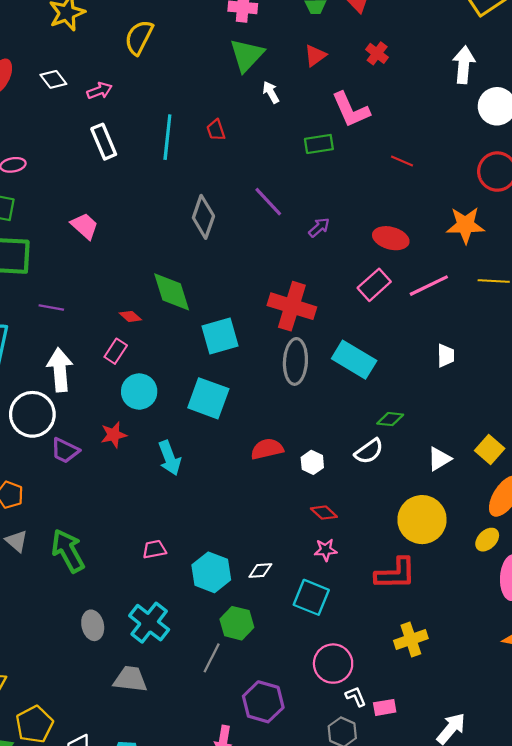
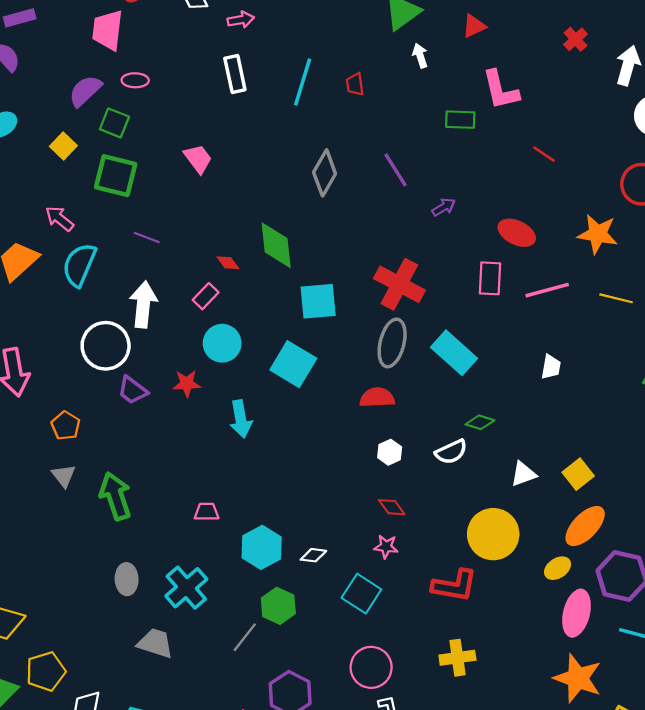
red cross: (377, 53) -> (576, 39), moved
pink rectangle: (374, 285) -> (490, 278), turned -56
red semicircle: (267, 449) -> (377, 398), moved

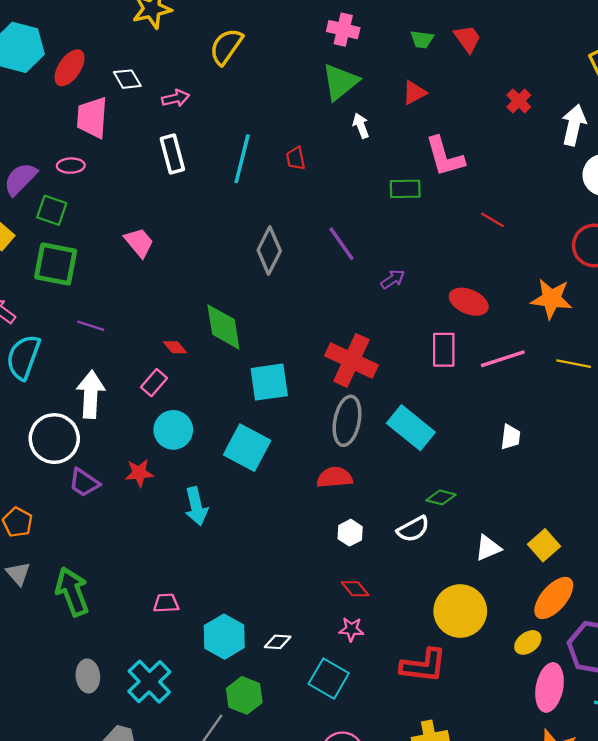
pink trapezoid: (108, 30) -> (92, 117), moved

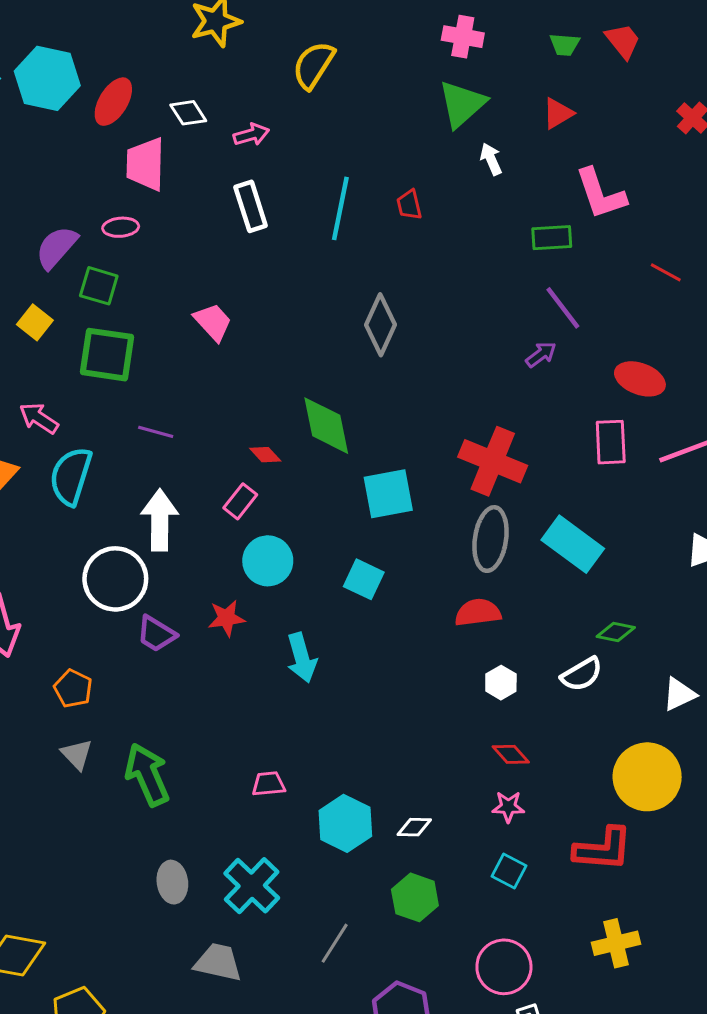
purple line: (342, 244) -> (563, 308), moved
cyan square: (247, 448) -> (364, 579), size x0.7
cyan square: (329, 679) -> (509, 871), moved, size x0.7
green hexagon: (244, 695) -> (415, 897), moved

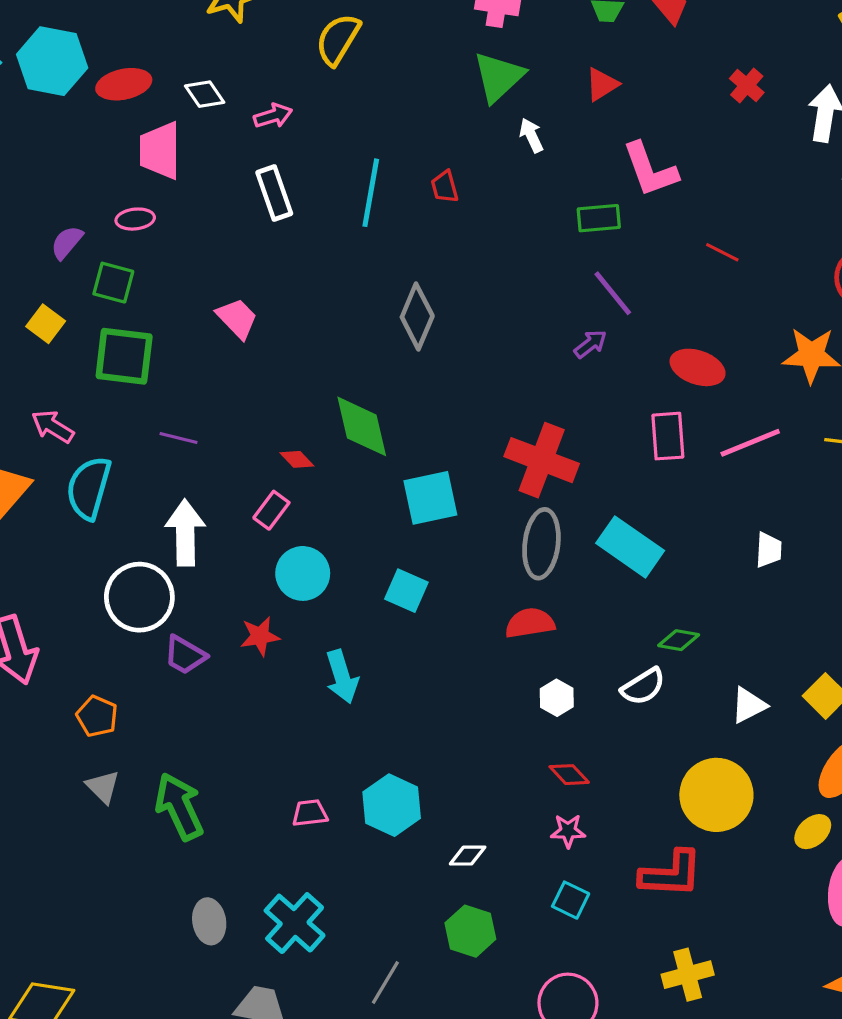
red ellipse: (113, 102) -> (124, 84), turned 48
purple semicircle: (57, 247) -> (67, 242), size x0.7
cyan hexagon: (345, 823) -> (392, 805), moved

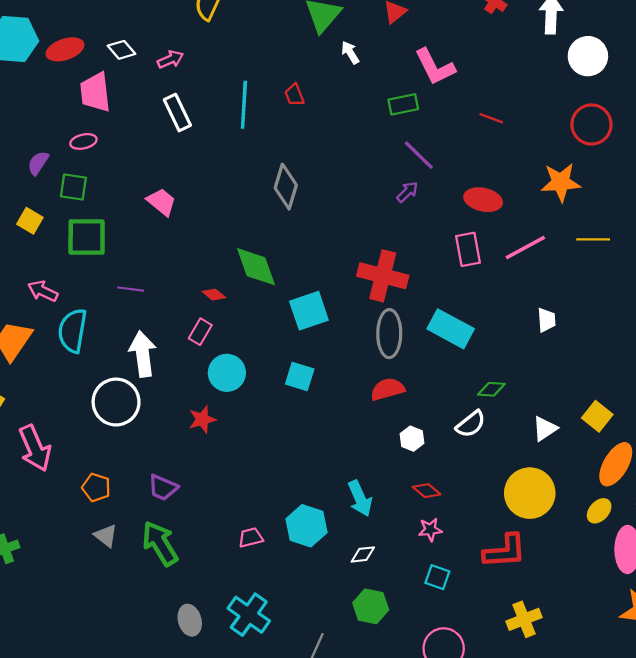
purple trapezoid: (185, 655) -> (163, 488), moved
cyan arrow: (342, 677) -> (360, 498), moved

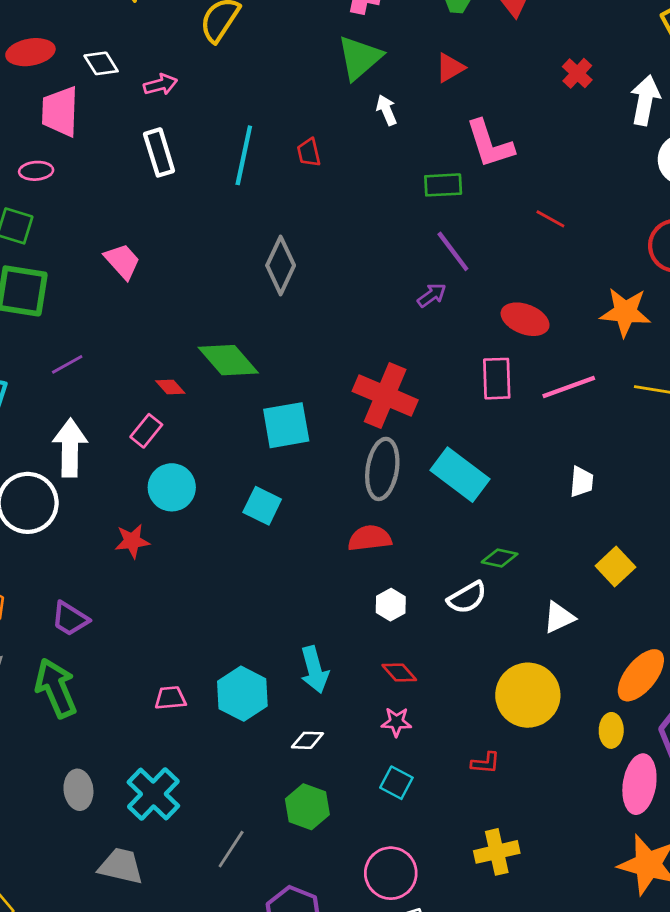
green diamond: (256, 267) -> (228, 360), turned -30
purple line: (131, 289) -> (67, 364), turned -45
yellow square: (597, 416) -> (615, 566), moved
yellow ellipse: (599, 511) -> (611, 730), turned -50
red L-shape: (505, 551) -> (485, 763), size x0.5

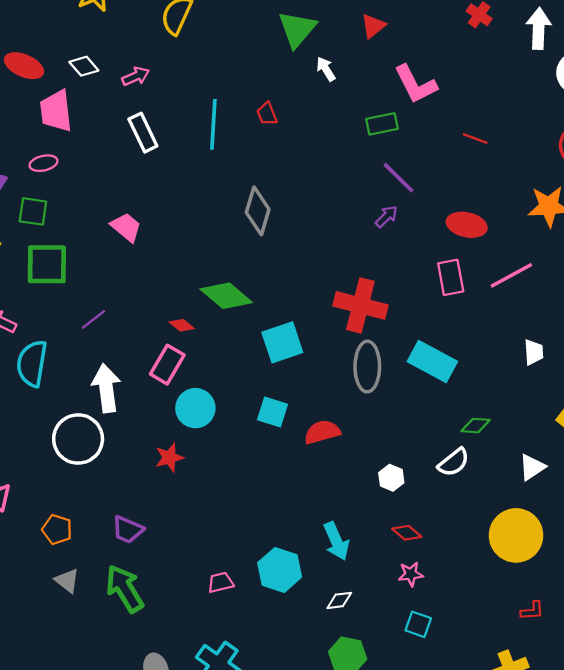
red ellipse: (30, 52) -> (24, 66), turned 42
pink rectangle: (146, 431) -> (167, 365), size x1.4
red semicircle: (370, 538) -> (322, 432), moved
red L-shape: (485, 763) -> (532, 611), moved

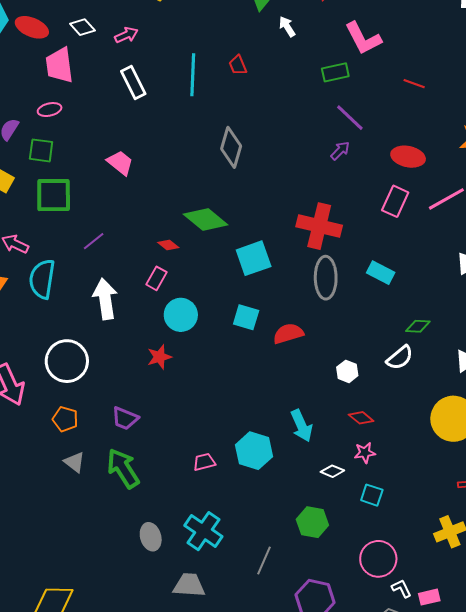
pink rectangle: (451, 277) -> (395, 201), turned 36
cyan rectangle: (432, 362) -> (381, 273), size x0.7
pink rectangle: (167, 365) -> (157, 278), size x0.7
white circle: (78, 439) -> (67, 361), moved
white diamond: (339, 600) -> (332, 471), moved, turned 30

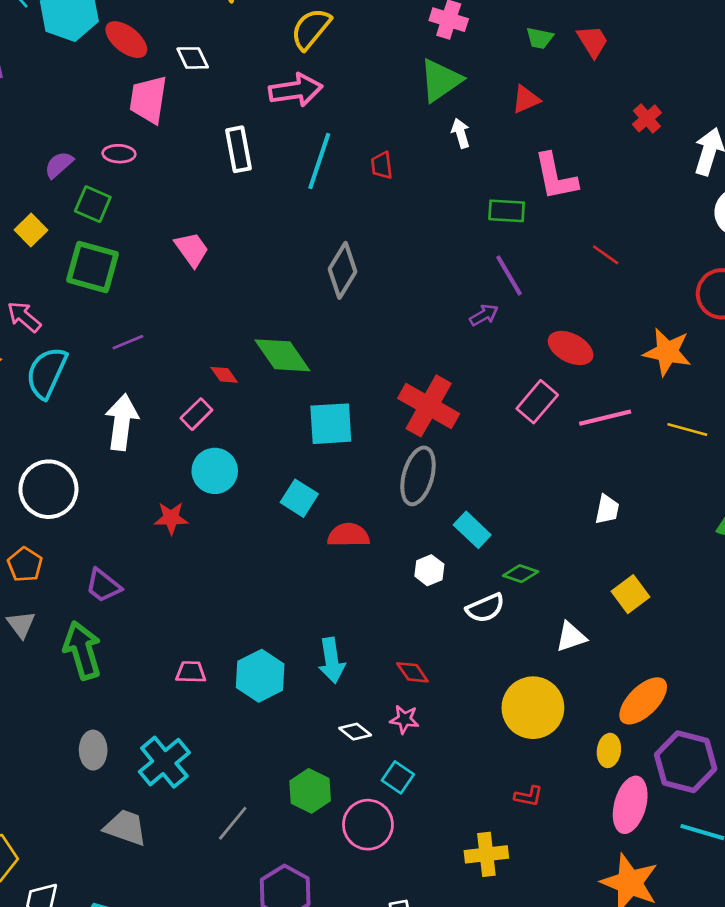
pink arrow: (126, 35) -> (296, 90), moved, size x1.6
cyan rectangle: (381, 273) -> (472, 530), moved
white hexagon: (347, 371) -> (429, 570), moved
pink circle: (378, 559) -> (368, 825), moved

